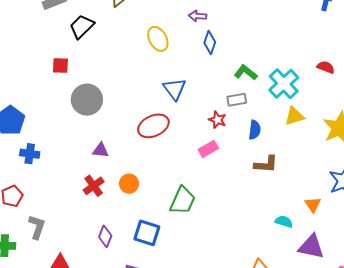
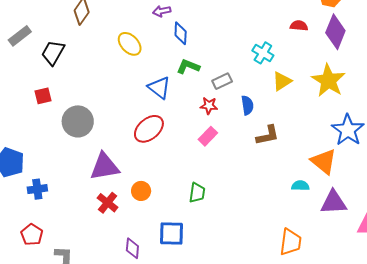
green L-shape: (246, 73) -> (188, 67), moved
cyan cross: (284, 84) -> (263, 53), size x0.7
purple triangle: (100, 150) -> (105, 167), size x1.8
green trapezoid: (183, 200) -> (197, 193), size x0.7
orange triangle: (313, 205) -> (324, 161), size x1.6

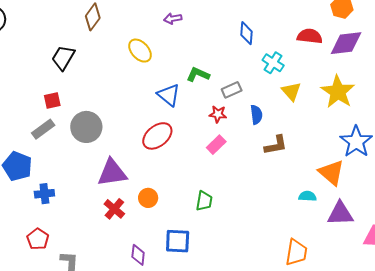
red semicircle: (299, 26) -> (310, 36), size x1.4
purple diamond: (335, 32) -> (346, 43), turned 60
blue diamond: (181, 33) -> (247, 33), moved
gray rectangle: (20, 36) -> (43, 129), moved
yellow triangle: (282, 81) -> (291, 91), turned -40

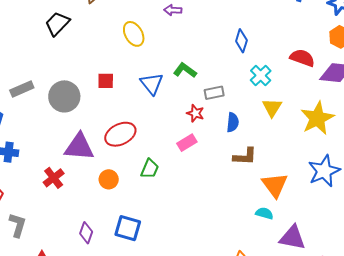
red square: (52, 101) -> (106, 81), moved
red ellipse: (157, 136) -> (120, 134), moved
orange triangle: (331, 173) -> (275, 185), moved
green trapezoid: (204, 201) -> (150, 169), moved
red cross: (114, 209) -> (54, 178), moved

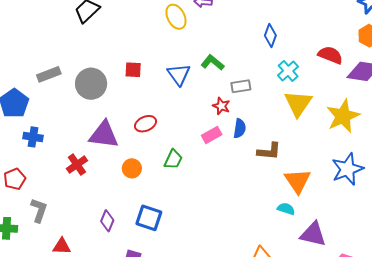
yellow ellipse: (134, 34) -> (176, 17), moved
yellow triangle: (272, 108) -> (298, 103), size x1.4
blue semicircle: (233, 122) -> (240, 128), moved
red ellipse: (120, 134) -> (145, 124), size x0.7

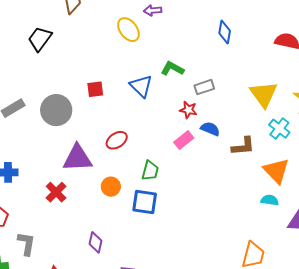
cyan cross: (288, 71) -> (279, 129), moved
blue semicircle: (240, 128) -> (210, 129), turned -66
blue square: (149, 218) -> (145, 202), moved

